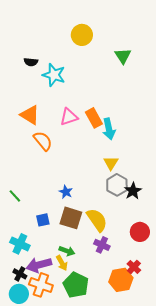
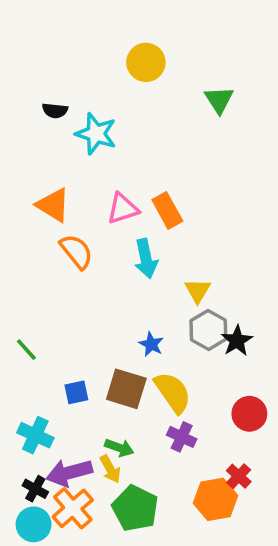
cyan arrow: (109, 129) -> (146, 259), moved
blue star: (66, 192) -> (151, 344), moved
orange cross: (41, 285) -> (73, 508), turned 30

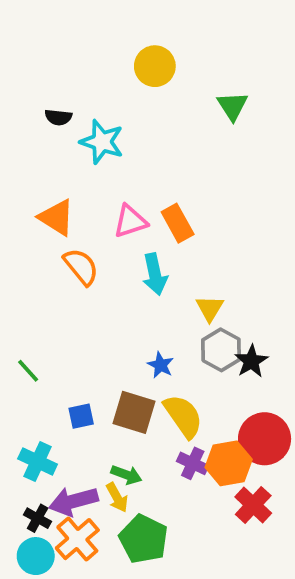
red circle: (249, 414) -> (265, 439), size x1.4
red cross: (239, 476) -> (253, 505), size x1.4
orange hexagon: (215, 499) -> (229, 463), moved

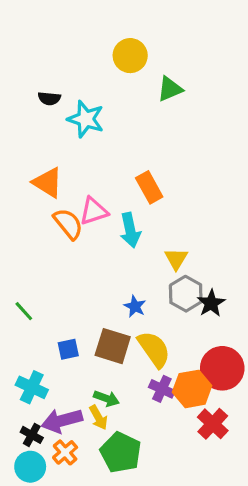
green triangle: (232, 106) -> (170, 89), moved, turned 40
pink triangle: (130, 221) -> (94, 211), moved
orange cross: (77, 539) -> (65, 452), size x0.7

